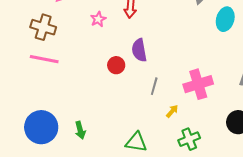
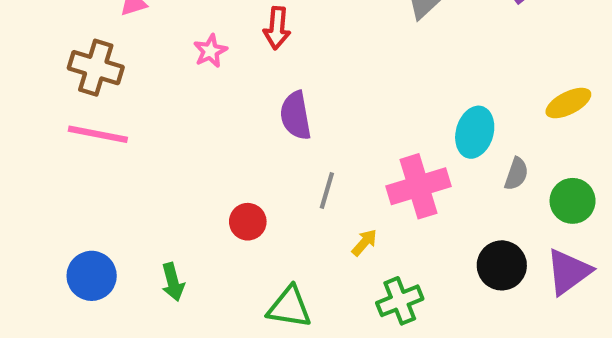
cyan ellipse: (225, 19) -> (475, 132), moved
red circle: (116, 65) -> (248, 222), moved
blue circle: (41, 127) -> (92, 276), size x0.7

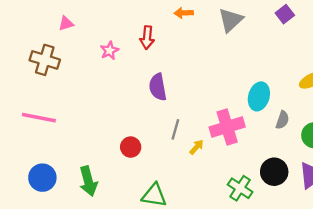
pink line: (98, 134) -> (39, 118), moved
yellow arrow: (364, 243) -> (197, 147), moved
green arrow: (173, 282) -> (88, 181), size x1.4
green cross: (400, 301) -> (240, 188), moved, turned -35

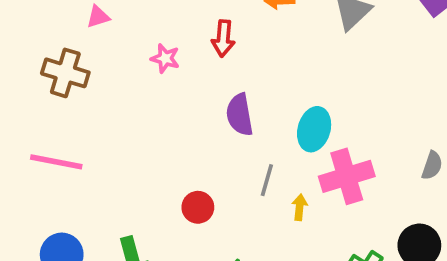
pink star: (109, 51) -> (165, 58), turned -30
cyan ellipse: (259, 96) -> (314, 129), moved
yellow arrow: (197, 147) -> (300, 207), turned -35

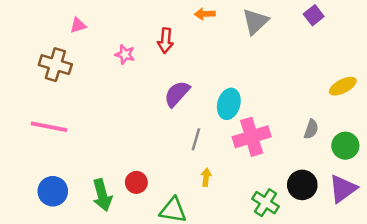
purple semicircle: (240, 115) -> (177, 94), turned 52
red circle: (198, 207) -> (136, 182), moved
yellow arrow: (300, 207) -> (206, 177), moved

